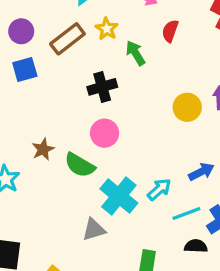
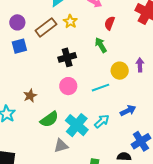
green arrow: (135, 53) -> (101, 45), moved
green semicircle: (80, 165) -> (49, 119), moved, turned -66
cyan line: (186, 213) -> (100, 88), moved

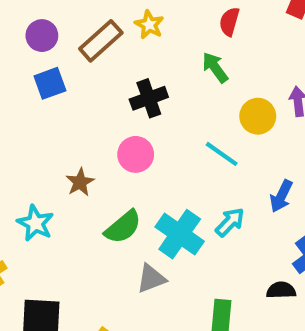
pink circle: (68, 86) -> (136, 154), moved
cyan line: (100, 88) -> (222, 154), turned 60
blue arrow: (128, 111) -> (281, 196), turned 147

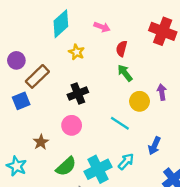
brown rectangle: (101, 41) -> (37, 76), moved
green arrow: (215, 67) -> (125, 73), moved
blue square: (50, 83) -> (21, 101), moved
cyan cross: (180, 234) -> (98, 169), turned 30

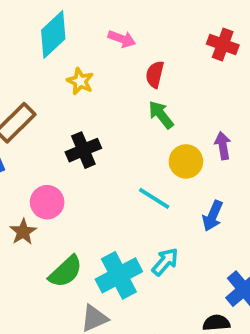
red cross: (163, 31) -> (223, 44), size x0.7
pink circle: (72, 125) -> (47, 202), moved
blue arrow: (154, 146) -> (213, 216), moved

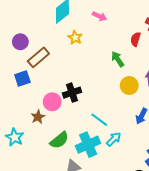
red semicircle: (155, 74) -> (136, 39), moved
black cross: (83, 150) -> (72, 93), moved
cyan line: (154, 198) -> (99, 120), moved

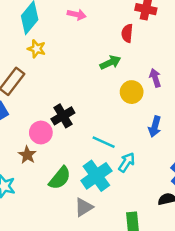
yellow star: (75, 38) -> (37, 49), moved
green arrow: (118, 59) -> (110, 63), turned 112

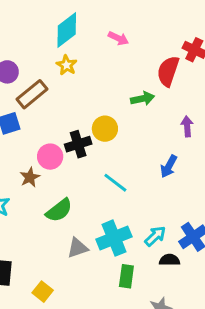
red semicircle: (127, 33) -> (168, 71), size x1.5
yellow circle: (132, 92) -> (105, 129), moved
blue arrow: (155, 127) -> (169, 166), moved
cyan arrow: (127, 162) -> (155, 236), moved
cyan cross: (96, 176) -> (114, 238), moved

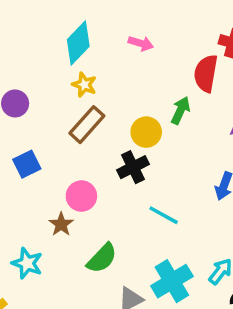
brown rectangle: (32, 94) -> (87, 125), moved
green arrow: (143, 99) -> (181, 110), turned -45
yellow circle: (105, 129) -> (146, 132), moved
black cross: (78, 144) -> (133, 167), moved

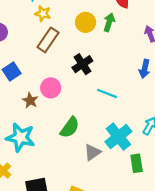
yellow circle: (146, 132) -> (86, 22), moved
brown star: (61, 224) -> (30, 100), moved
cyan star: (27, 263) -> (20, 137), size x1.4

